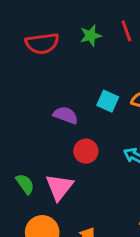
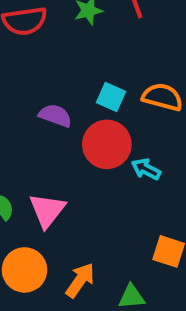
red circle: (86, 151) -> (107, 144), moved, size x1.5

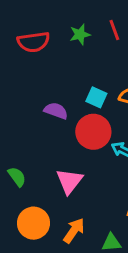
pink triangle: (47, 210) -> (69, 181), moved

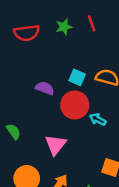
green semicircle: (17, 177) -> (13, 131), moved

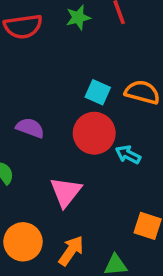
purple semicircle: (45, 88) -> (30, 128), moved

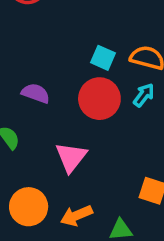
cyan arrow: (128, 155) -> (144, 95), moved, turned 100
orange arrow: (71, 251) -> (76, 216), turned -148

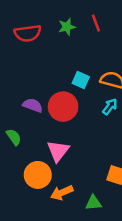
red circle: (99, 99) -> (63, 107), moved
orange circle: (29, 207) -> (38, 175), moved

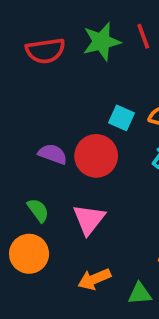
green star: (67, 27) -> (102, 42), size x1.5
green semicircle: (14, 137) -> (38, 210), moved
orange circle: (38, 175) -> (29, 254), moved

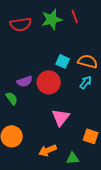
purple semicircle: (53, 154) -> (25, 81), turned 140
green semicircle: (38, 210) -> (12, 98), moved
pink triangle: (89, 219) -> (61, 117), moved

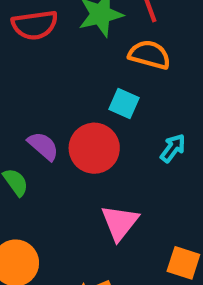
orange semicircle: (88, 61) -> (149, 55), moved
purple semicircle: (25, 81) -> (43, 146), turned -119

